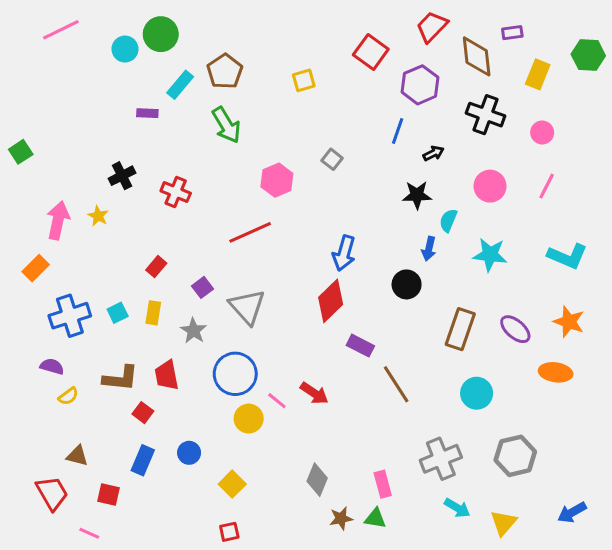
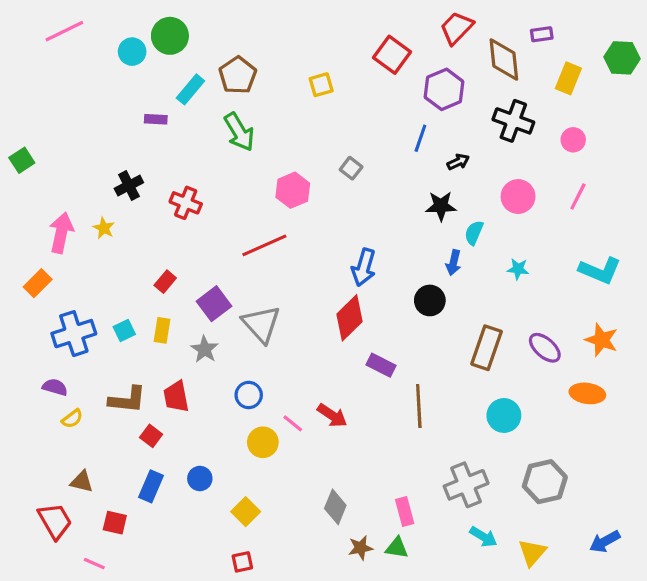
cyan star: (490, 255) -> (518, 269), size x0.6
purple square: (202, 287) -> (214, 304), size x1.5
blue circle: (235, 374) -> (249, 395), size x0.6
brown line: (396, 384) -> (419, 406), turned 30

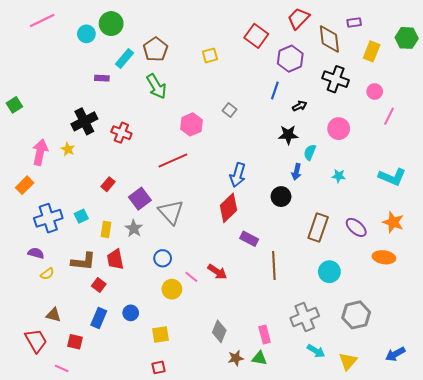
black cross: (129, 185) -> (84, 121), size x1.4
pink line: (578, 197) -> (389, 116), moved
yellow rectangle: (162, 330) -> (106, 229), moved
yellow square: (246, 512) -> (161, 334), turned 36

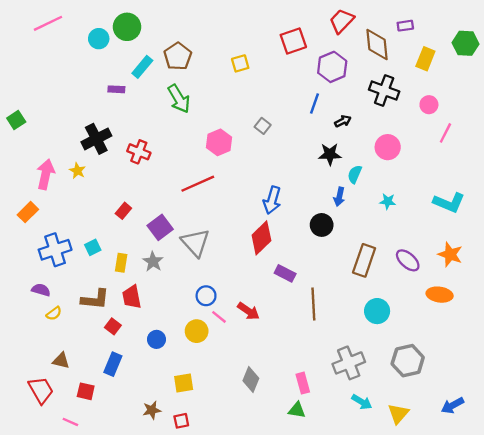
red square: (256, 36) -> (293, 41), turned 35
blue circle: (163, 258) -> (206, 296), moved
blue circle: (131, 313) -> (156, 339), moved
brown star: (236, 358) -> (152, 410), moved

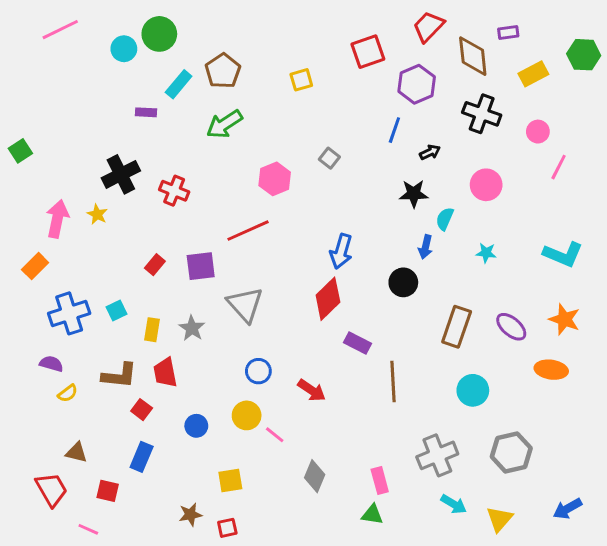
yellow rectangle: (425, 59) -> (533, 74), turned 40
green arrow: (179, 99) -> (224, 124), turned 88
purple square: (160, 227) -> (201, 266), moved, turned 30
pink line: (219, 317) -> (275, 435), moved

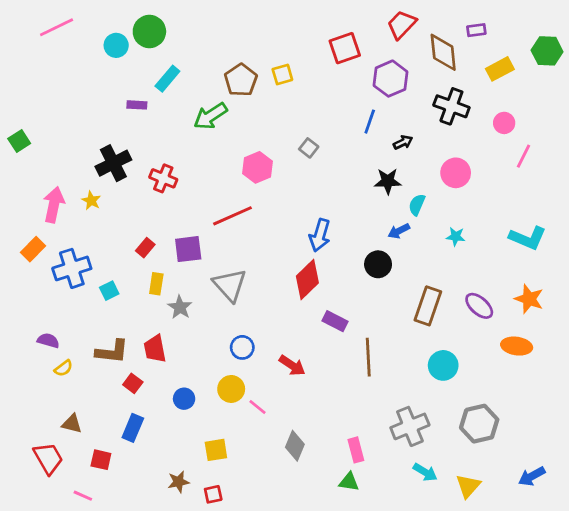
brown pentagon: (223, 71) -> (241, 80), moved
blue arrow: (425, 247) -> (399, 231), turned 50
blue cross: (69, 313) -> (72, 268), moved
yellow rectangle: (152, 330) -> (156, 284), moved

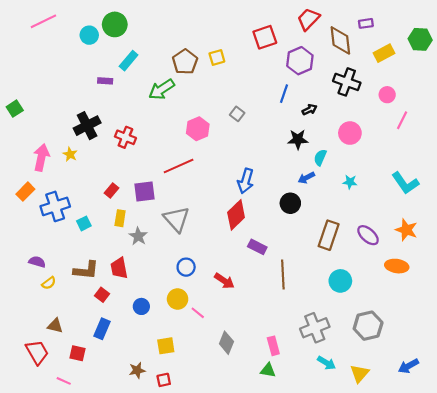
cyan L-shape: (528, 238) -> (405, 183), turned 32

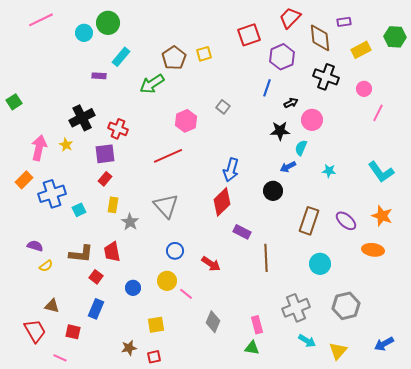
pink circle: (350, 133) -> (312, 120), moved
purple square: (145, 192) -> (105, 154), moved

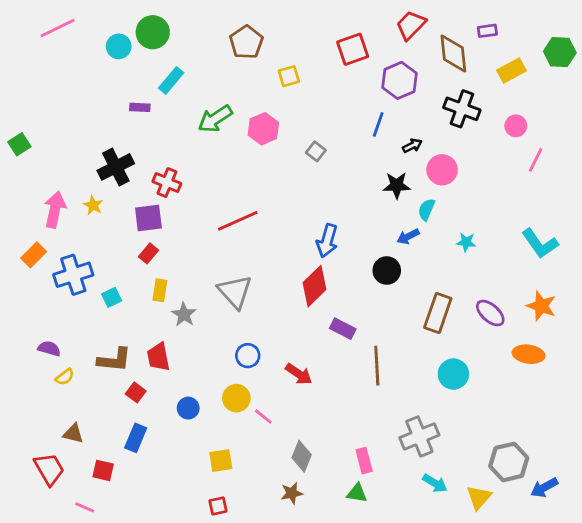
brown pentagon: (174, 58) -> (246, 42), moved
pink hexagon: (186, 121) -> (263, 129), moved
gray hexagon: (346, 306) -> (509, 462), moved
brown star: (129, 348) -> (292, 493), moved

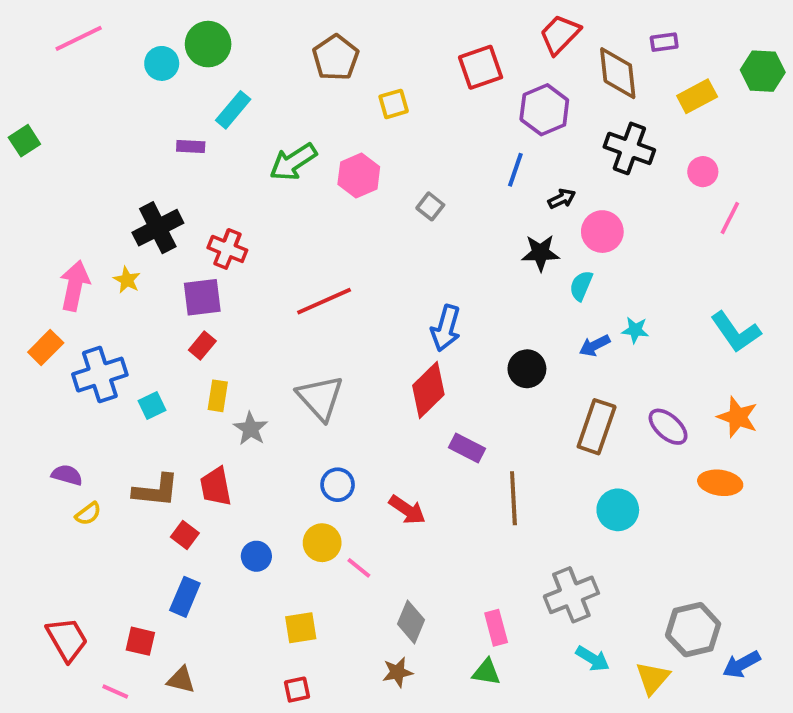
green square: (19, 144) -> (24, 141), moved
blue arrow: (408, 236) -> (595, 346), moved
brown triangle: (73, 434) -> (181, 680), moved

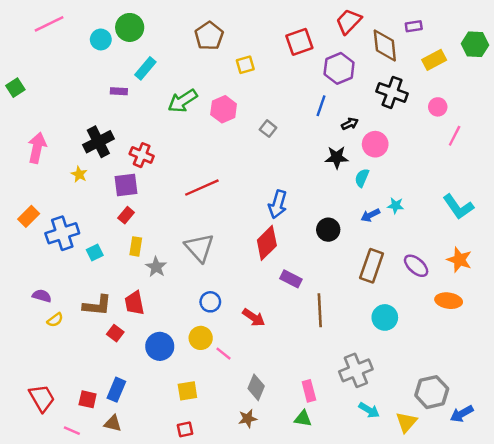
pink arrow: (75, 286) -> (37, 148), moved
blue circle: (256, 556) -> (160, 346), size x1.5
blue rectangle: (185, 597) -> (116, 390), moved

